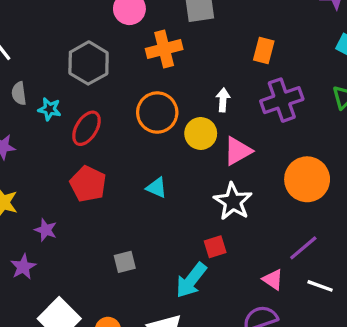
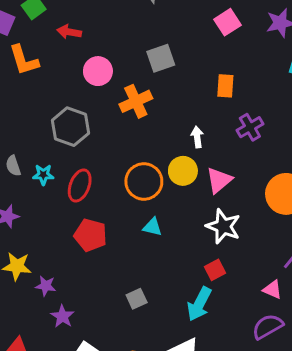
purple cross: (282, 100) -> (250, 127), size x0.7
orange circle: (157, 113) -> (144, 182), moved
purple star: (46, 230) -> (46, 286), moved
purple star: (23, 267) -> (62, 316), moved

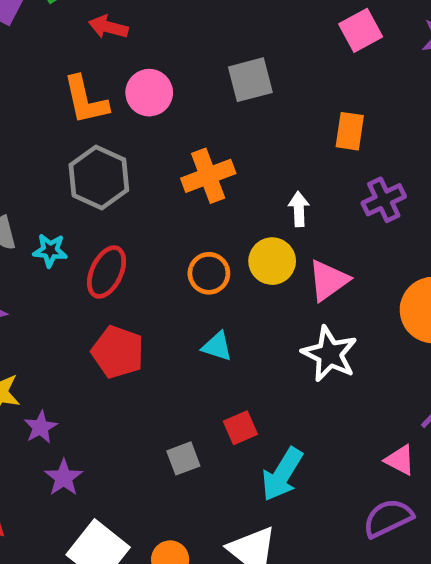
orange L-shape: (24, 60) -> (86, 100), moved
orange cross: (136, 101) -> (208, 176), moved
orange circle: (144, 182) -> (209, 273), size x0.7
red square: (215, 270) -> (240, 428), moved
purple star: (46, 286) -> (41, 427), turned 30

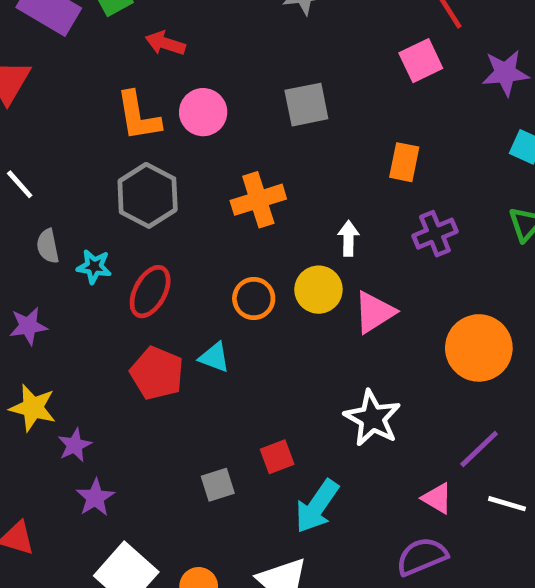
cyan triangle: (217, 346) -> (214, 357), moved
white star: (330, 354) -> (372, 418), moved

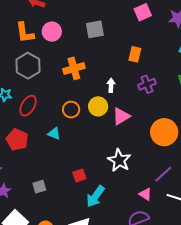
red pentagon: (157, 373) -> (17, 140), moved
gray square: (218, 485) -> (39, 187), moved

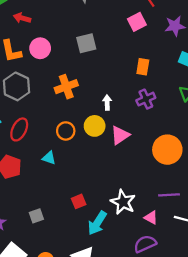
orange rectangle: (135, 54) -> (143, 67), moved
white star: (119, 160) -> (123, 202), moved
purple line: (163, 174) -> (169, 195), turned 42

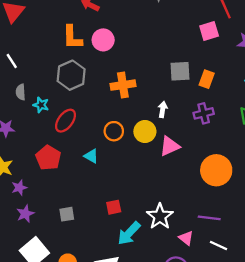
gray square: (86, 43) -> (180, 71), moved

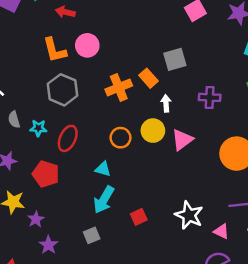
orange rectangle: (207, 79) -> (149, 78), moved, turned -48
purple cross: (204, 113) -> (210, 97), turned 30
red pentagon: (48, 158) -> (46, 174), moved
cyan arrow: (129, 233) -> (104, 200), moved

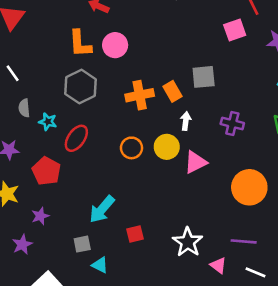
cyan triangle: (103, 169) -> (100, 265), moved
purple star: (36, 219) -> (40, 216), moved
purple star: (48, 245) -> (22, 244), moved

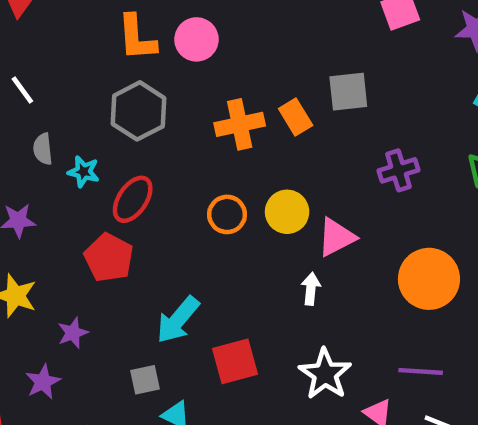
white arrow: (186, 121) -> (311, 289), moved
purple cross: (232, 123) -> (398, 170), turned -30
red pentagon: (46, 171) -> (109, 258), moved
red square: (135, 234) -> (235, 361), size x1.5

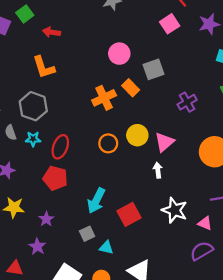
pink circle: (196, 39) -> (119, 54), moved
gray hexagon: (139, 111) -> (33, 106), moved

